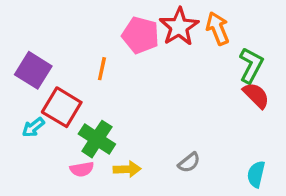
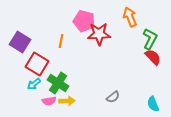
red star: (179, 27) -> (99, 34), moved, turned 30
cyan arrow: (33, 127) -> (34, 84), moved
yellow arrow: (127, 169) -> (67, 101), moved
cyan semicircle: (256, 174) -> (153, 104), turned -35

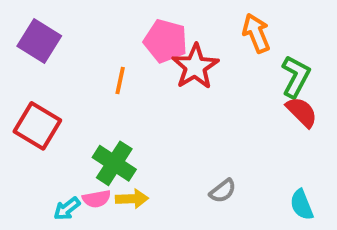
red star: (99, 34) -> (195, 67), turned -30
purple square: (20, 42) -> (39, 41), moved
red square: (37, 64) -> (37, 126), moved
cyan arrow: (34, 84) -> (67, 209), moved

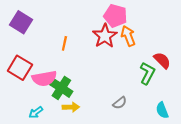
orange arrow: (256, 33) -> (128, 36), moved
pink pentagon: (166, 41) -> (115, 16), moved
green L-shape: (296, 76) -> (147, 73), moved
pink semicircle: (96, 199) -> (44, 78), moved, size x1.6

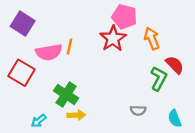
orange arrow: (128, 36) -> (152, 38), moved
pink semicircle: (44, 78) -> (49, 52), moved
gray semicircle: (120, 103) -> (138, 110), moved, turned 40

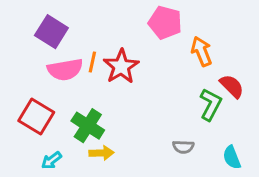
purple square: (23, 24) -> (51, 32), moved
red star: (113, 38) -> (121, 66), moved
red square: (21, 73) -> (36, 117), moved

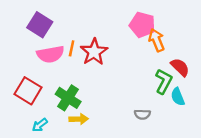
pink pentagon: (165, 23) -> (142, 25), moved
cyan semicircle: (232, 157) -> (178, 97), moved

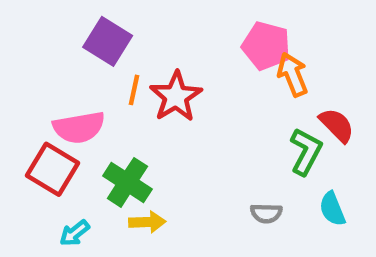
purple square: (40, 25) -> (108, 41), moved
pink semicircle: (50, 54) -> (79, 127), moved
cyan semicircle: (178, 97) -> (332, 209), moved

